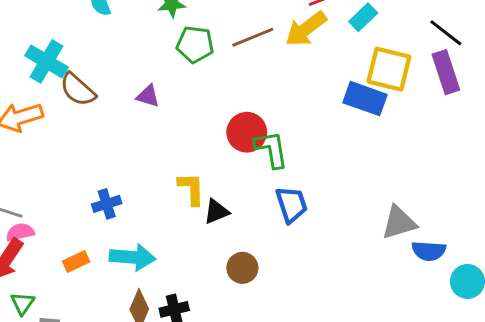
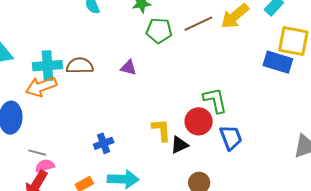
cyan cross: (46, 61) -> (47, 66), moved, turned -32
brown semicircle: (78, 90) -> (80, 66), turned 140
red circle: (247, 132) -> (199, 121), moved

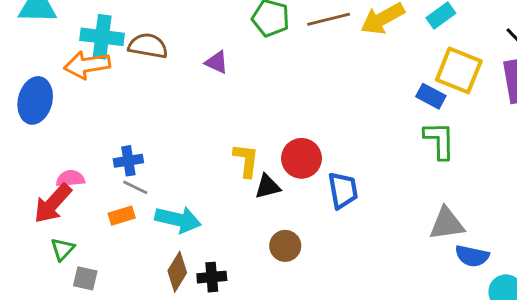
blue rectangle: (278, 62) -> (431, 96), size x0.7
green L-shape: (215, 100) -> (439, 140), moved
blue cross: (104, 143) -> (128, 161), moved
gray line: (37, 153) -> (135, 187), moved

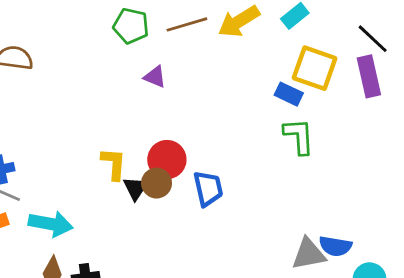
purple triangle: (217, 62) -> (155, 77), moved
black triangle: (268, 186) -> (135, 188), turned -40
gray triangle: (447, 224) -> (309, 254), moved
brown circle: (285, 246) -> (157, 183), moved

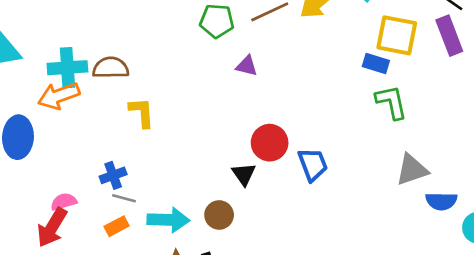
yellow L-shape: (114, 164) -> (142, 112), moved
brown circle: (157, 183) -> (219, 215), moved
gray triangle: (309, 254) -> (412, 170), moved

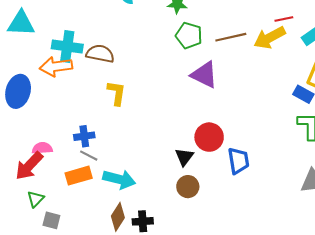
purple triangle: (247, 66) -> (204, 75), size x1.6
brown circle: (219, 215) -> (188, 187), moved
orange rectangle: (117, 226) -> (79, 176), size x1.4

